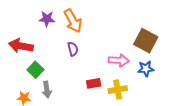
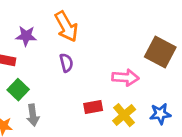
purple star: (47, 19) -> (26, 36), moved
blue star: (146, 69) -> (160, 114), moved
yellow cross: (118, 90) -> (124, 115), turned -30

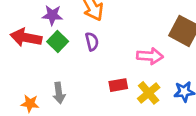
green square: (18, 90) -> (58, 42), moved

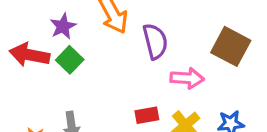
purple star: (52, 15) -> (63, 26), turned -30
purple semicircle: (92, 42) -> (155, 41), moved, size x1.5

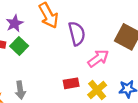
pink arrow: (187, 78) -> (98, 58), turned -40

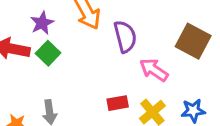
pink arrow: (98, 58) -> (154, 70), turned -110

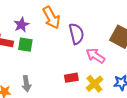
green square: (48, 53) -> (25, 45), turned -35

